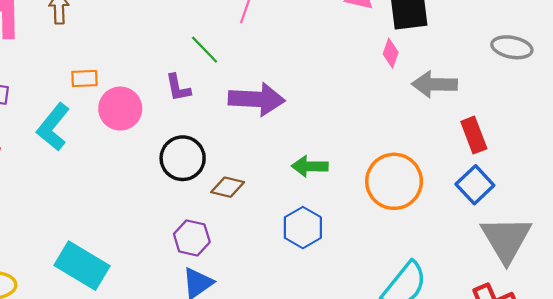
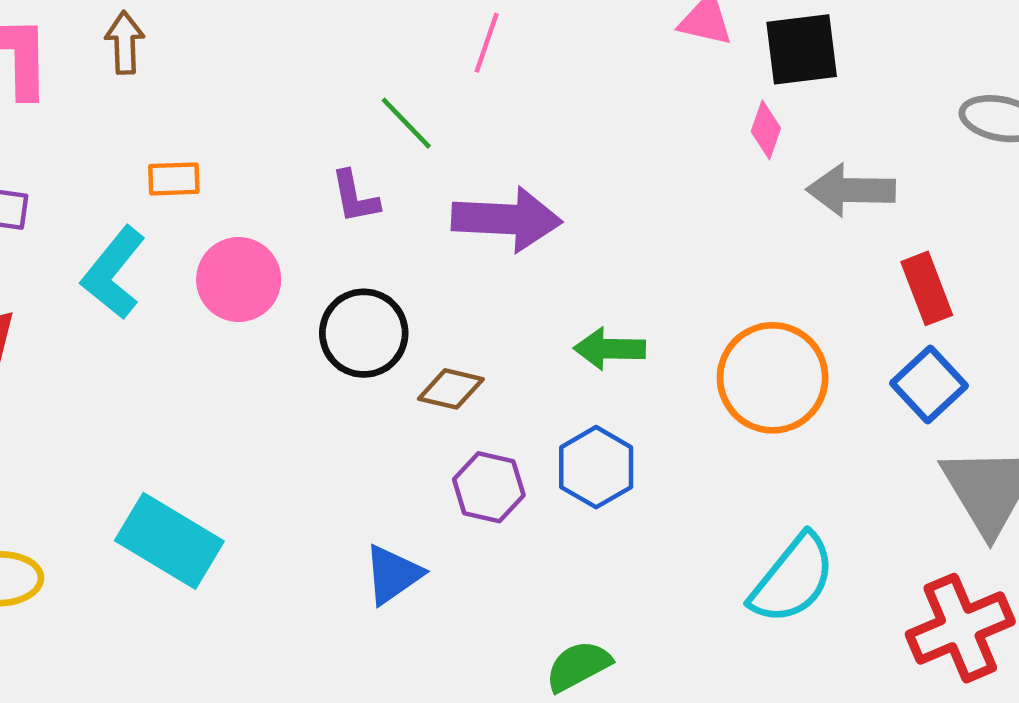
pink circle: (120, 109) -> (239, 279), moved
purple hexagon: (192, 238) -> (489, 487), moved

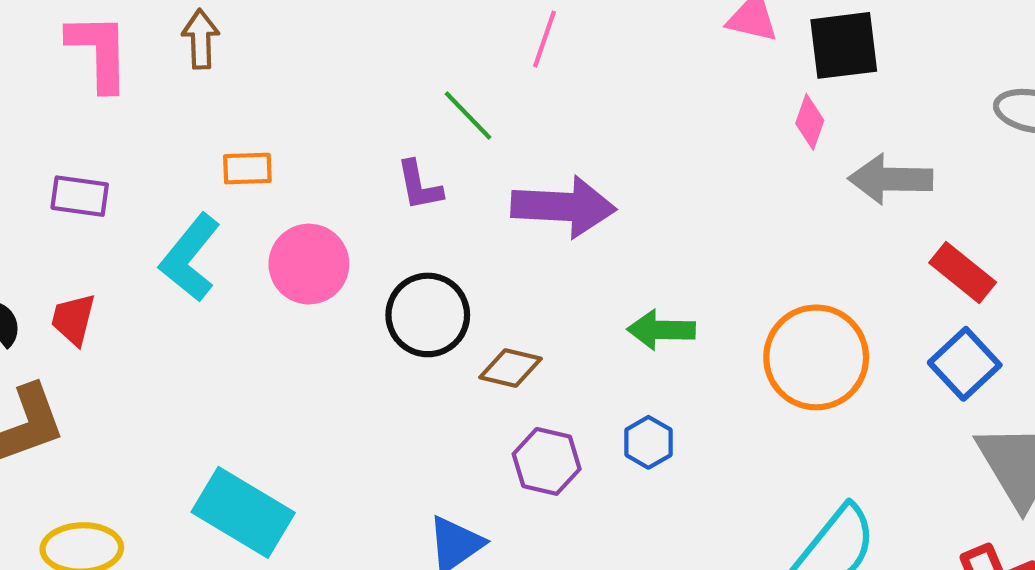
red rectangle: (927, 288) -> (963, 273), turned -30
blue hexagon: (596, 467) -> (648, 442), size x0.7

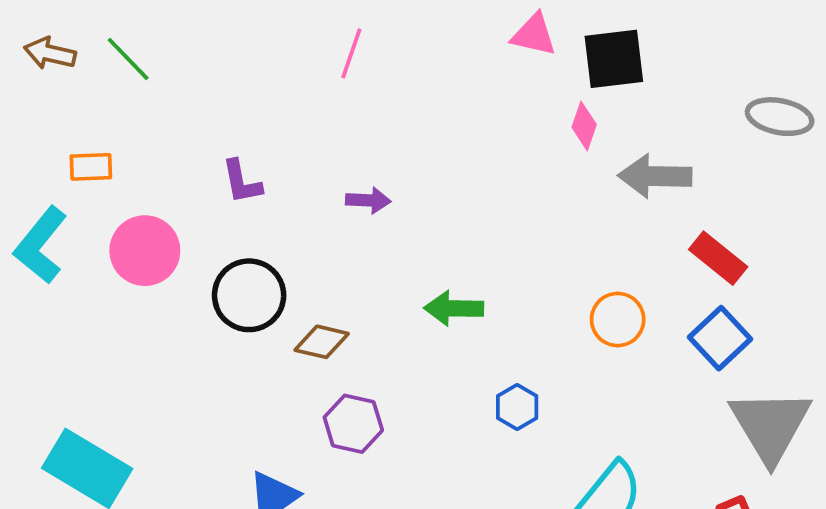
brown arrow: (201, 39) -> (50, 53), turned -75
green line: (468, 115) -> (128, 59), moved
purple arrow: (564, 207) -> (368, 200), size x0.5
orange circle: (816, 357) -> (618, 320), moved, size x0.6
blue hexagon: (648, 442) -> (517, 407), moved

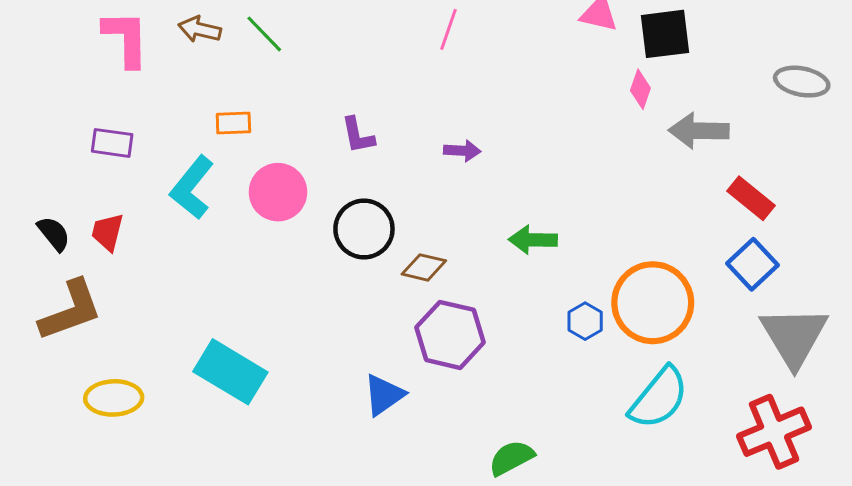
orange circle: (618, 320) -> (653, 303), moved, size x1.8
purple hexagon: (353, 424) -> (450, 335), size x1.4

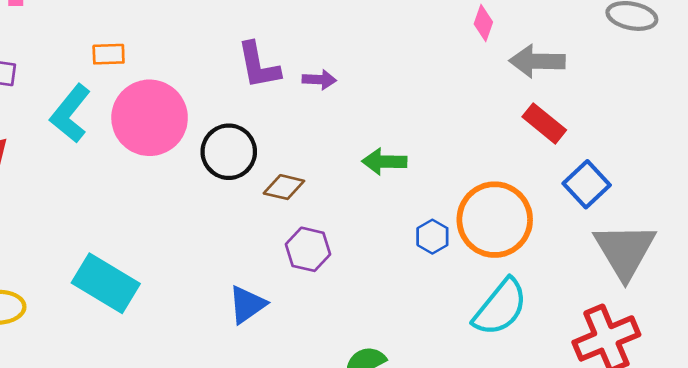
purple L-shape: (358, 135) -> (258, 65), moved, size x1.4
pink circle: (278, 192) -> (150, 118), size x1.4
red rectangle: (751, 198) -> (544, 123), moved
purple hexagon: (450, 335) -> (308, 249), size x0.7

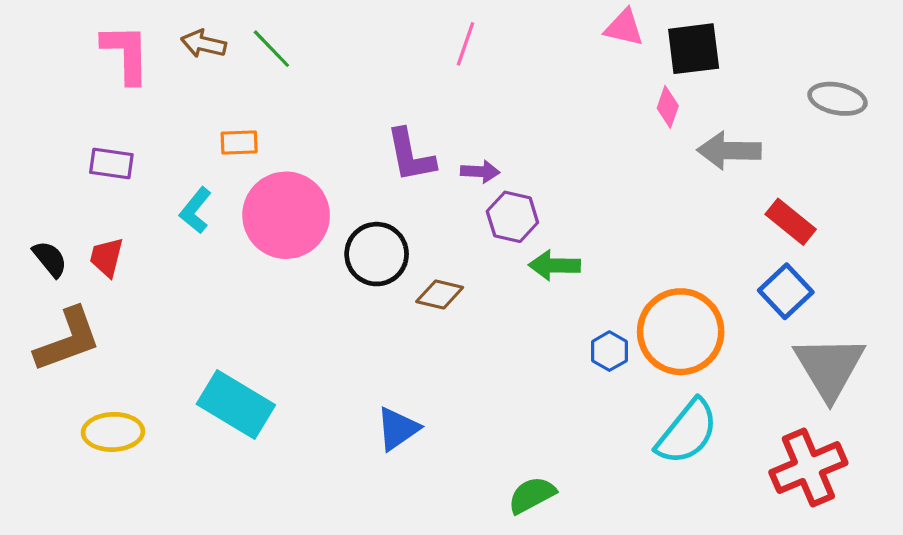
cyan L-shape: (70, 114) -> (195, 210), size x0.7
red rectangle: (544, 123) -> (791, 222), moved
purple hexagon: (308, 249) -> (512, 217), moved

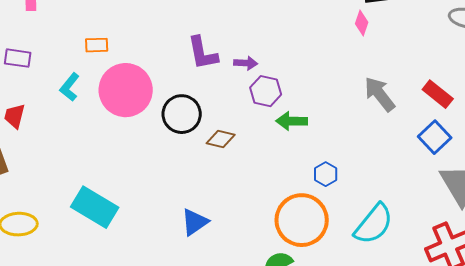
gray arrow: (729, 151) -> (380, 94), moved, turned 51
orange circle: (681, 332) -> (302, 220), moved

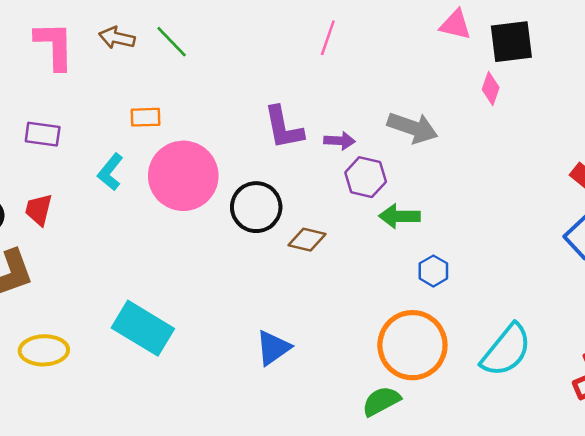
gray arrow: (380, 94) -> (412, 128), moved, turned 147
blue hexagon: (326, 174) -> (433, 271), moved

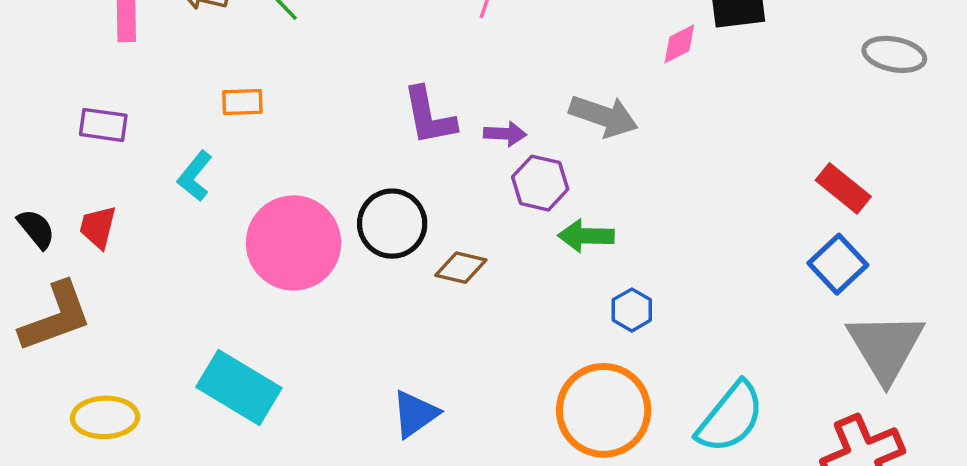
pink diamond: (491, 89) -> (679, 44), moved, turned 44
pink circle: (183, 176) -> (293, 243), moved

